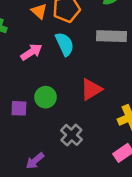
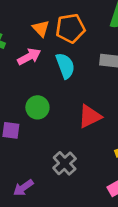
pink arrow: (31, 52) -> (29, 57), moved
green circle: (46, 97) -> (37, 107), moved

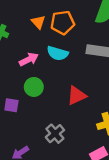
pink arrow: (29, 57) -> (29, 59), moved
cyan semicircle: (65, 66) -> (58, 53), turned 125

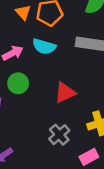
gray cross: (55, 134) -> (59, 135), moved

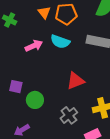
green circle: (18, 83) -> (35, 100), moved

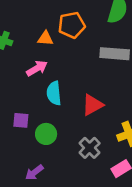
orange triangle: (44, 12) -> (45, 38), moved, turned -40
cyan semicircle: (60, 42) -> (54, 93), moved, turned 72

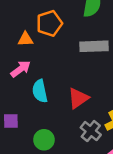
green circle: (46, 134) -> (44, 140), moved
gray cross: (90, 148) -> (91, 131), moved

